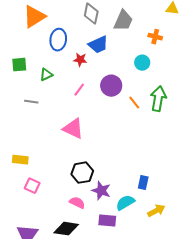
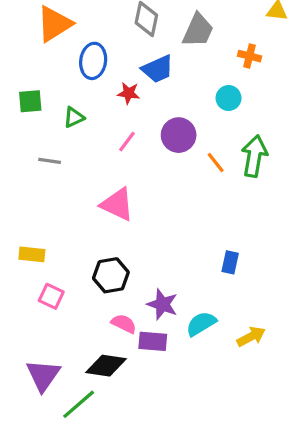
black hexagon: (82, 173) -> (111, 275), moved
blue rectangle: (143, 183) -> (230, 262), moved
purple rectangle: (107, 221) -> (153, 341), moved

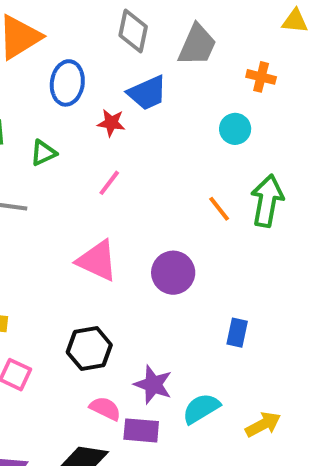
purple circle: (179, 135) -> (173, 273), moved

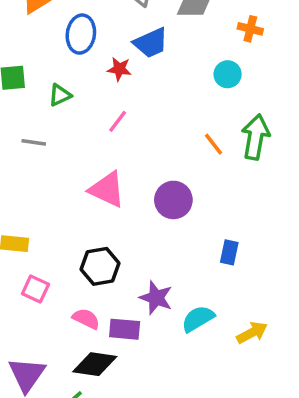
pink semicircle: (105, 408) -> (86, 319), moved
purple rectangle: (141, 430) -> (125, 329), moved

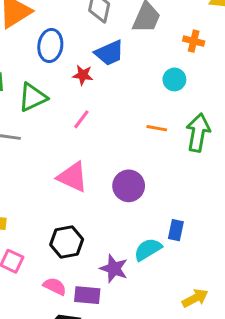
green triangle: (60, 95) -> (33, 97), size x1.5
orange line: (214, 144) -> (157, 128), moved, turned -42
cyan semicircle: (198, 319) -> (148, 249), moved

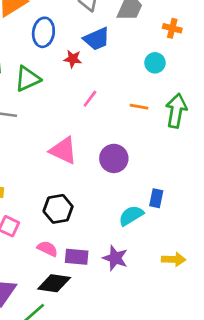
pink line: (81, 119) -> (90, 99), moved
purple star: (114, 269) -> (115, 258), moved
yellow arrow: (195, 298) -> (174, 259), turned 30

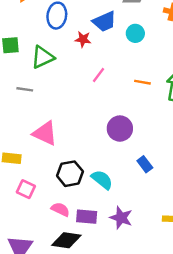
cyan circle: (155, 63) -> (135, 33), moved
pink triangle: (63, 150) -> (45, 133), moved
blue rectangle: (156, 198) -> (145, 164), moved, turned -49
cyan semicircle: (131, 216) -> (102, 180), moved, turned 70

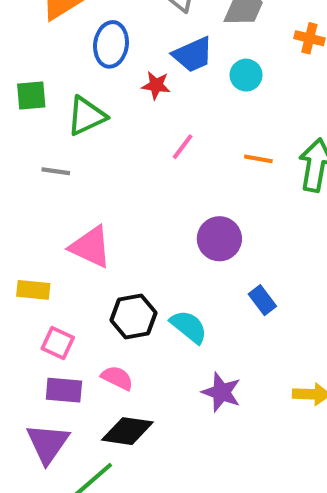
purple rectangle: (87, 217) -> (64, 390), moved

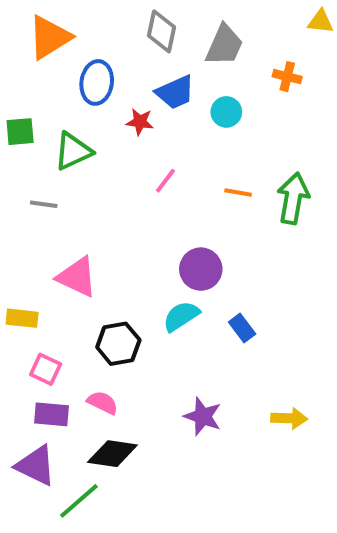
cyan semicircle: (189, 327) -> (181, 316), moved, turned -72
purple triangle: (48, 443) -> (36, 465), turned -39

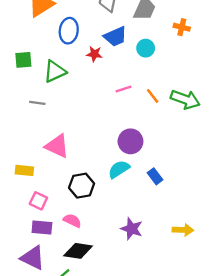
pink line: (165, 181) -> (124, 89), moved, turned 35
orange line: (238, 192) -> (153, 96), turned 42
green arrow: (293, 198) -> (185, 99), turned 100

